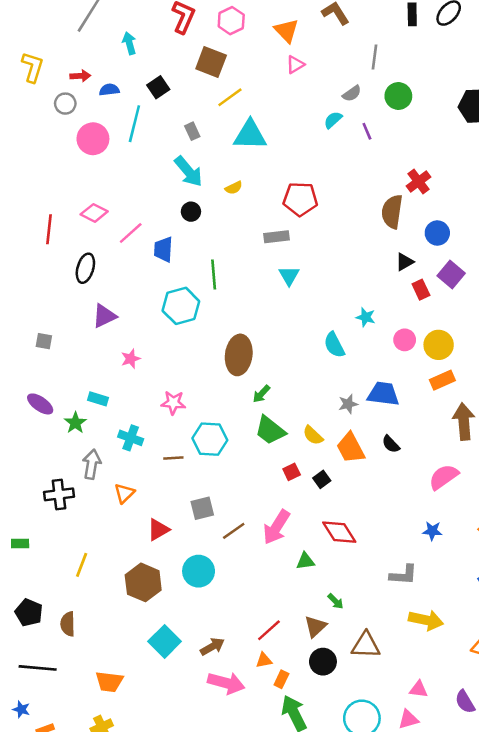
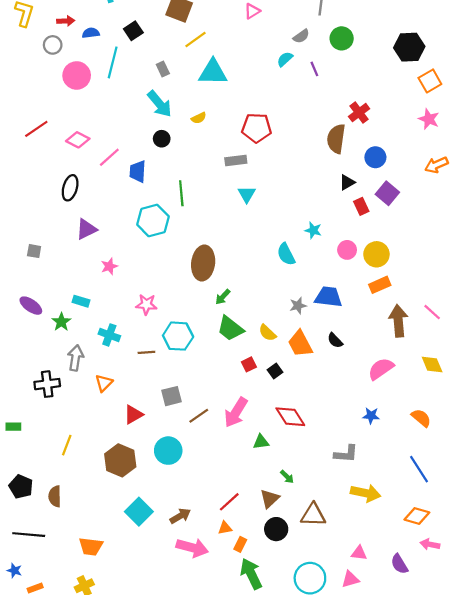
red line: (49, 229) -> (36, 129), moved, turned 50

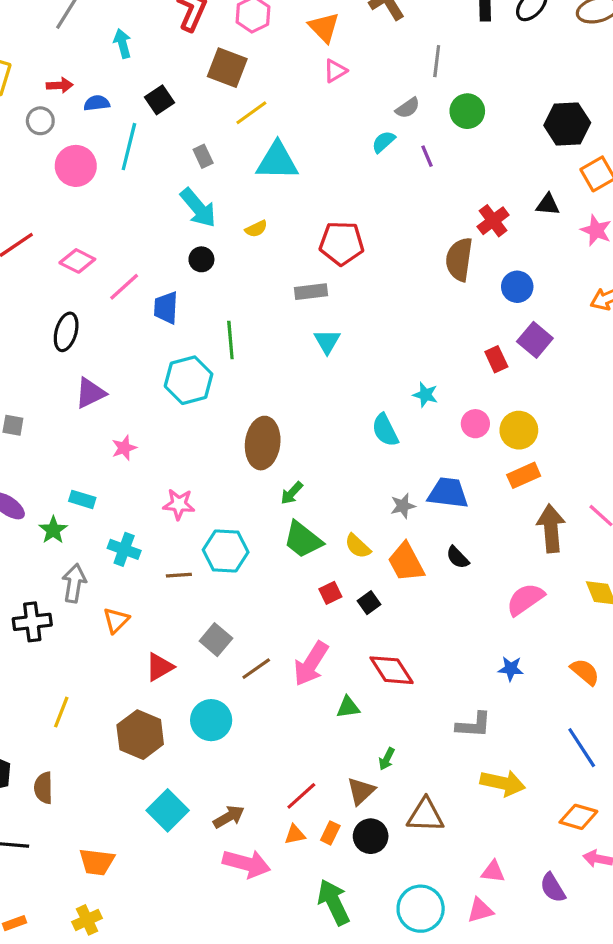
black triangle: (347, 182) -> (548, 205), moved, turned 35
gray square: (171, 396) -> (216, 640), turned -36
green arrow: (287, 477) -> (387, 759), turned 72
orange rectangle: (240, 544) -> (330, 833), moved

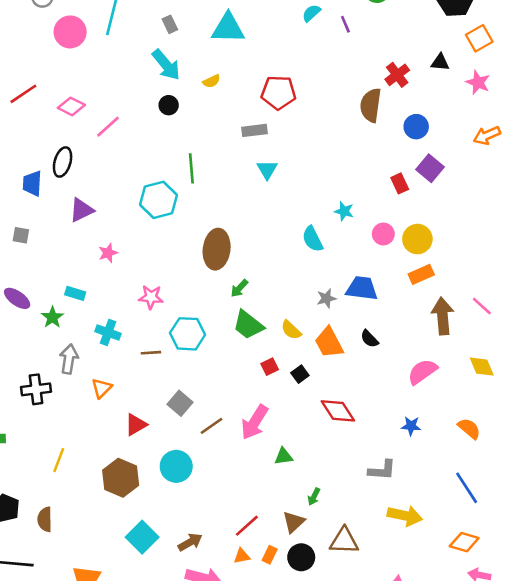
blue trapezoid: (166, 308) -> (32, 183), moved
red diamond: (392, 670) -> (338, 411), moved

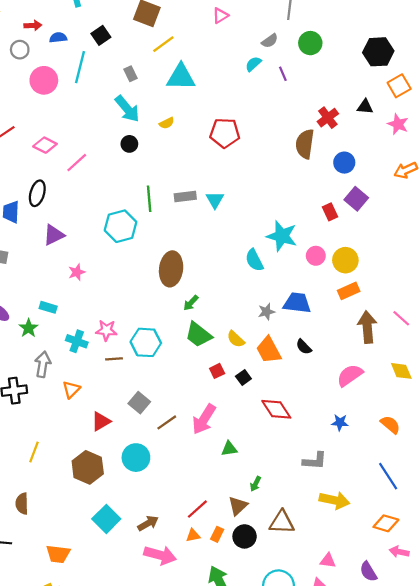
gray rectangle: (254, 130) -> (185, 197), moved
cyan star: (344, 211) -> (282, 236), size x1.8
pink star: (151, 297) -> (106, 330), moved

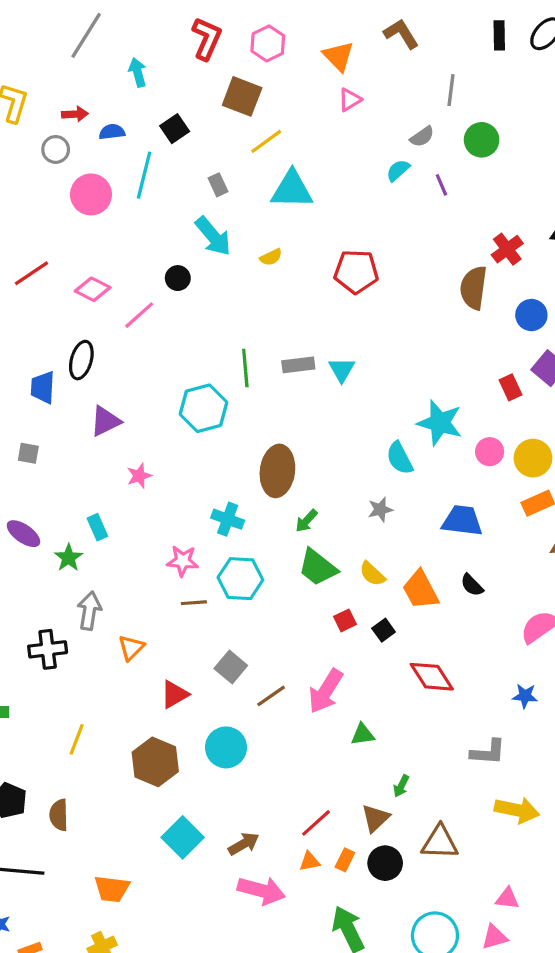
black circle: (129, 144) -> (178, 278), moved
cyan rectangle: (48, 307) -> (97, 527), turned 49
gray star: (266, 312) -> (380, 510), moved
cyan cross: (77, 341) -> (228, 519), moved

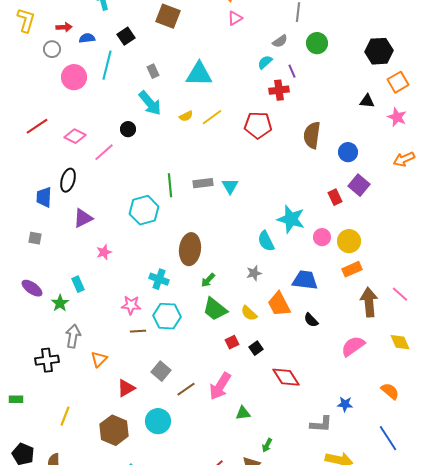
yellow line: (266, 141) -> (212, 117), moved
red cross: (507, 249) -> (279, 90), moved, turned 30
red pentagon: (356, 272) -> (258, 125), moved
orange trapezoid: (420, 590) -> (279, 304), moved
blue star: (525, 696) -> (345, 404), moved

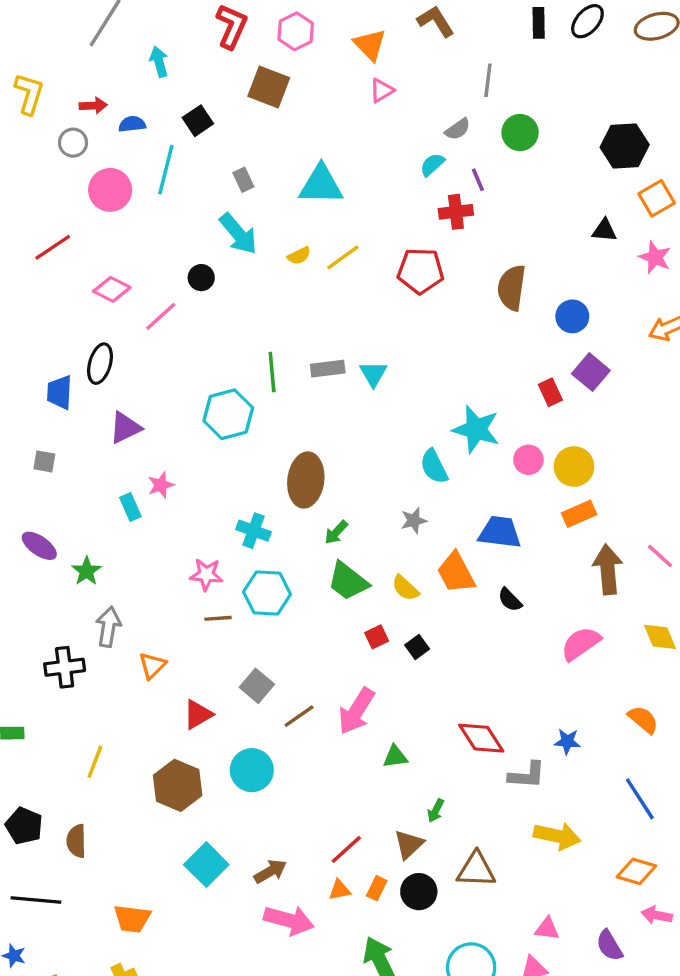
red line: (37, 126) -> (53, 247), moved
cyan rectangle: (78, 284) -> (130, 507), moved
red diamond: (286, 377) -> (481, 738), moved

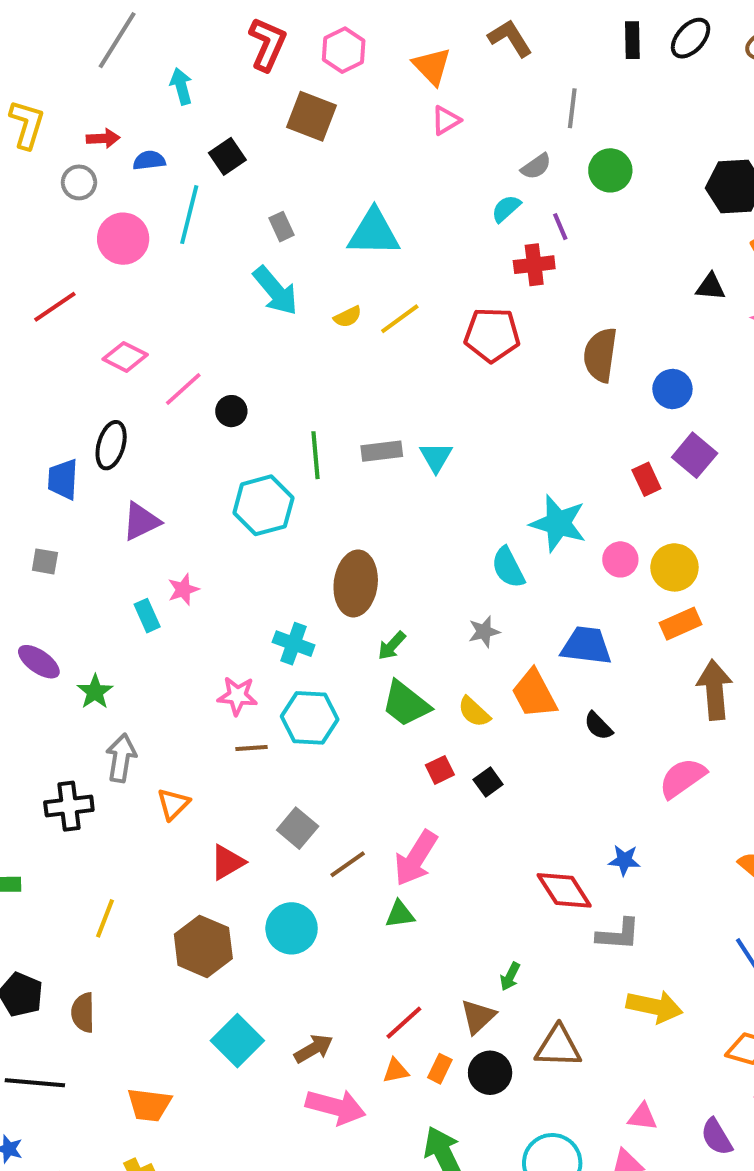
black circle: (201, 278) -> (231, 411), moved
blue star: (567, 741) -> (624, 860), moved
green triangle: (395, 757) -> (400, 914), moved

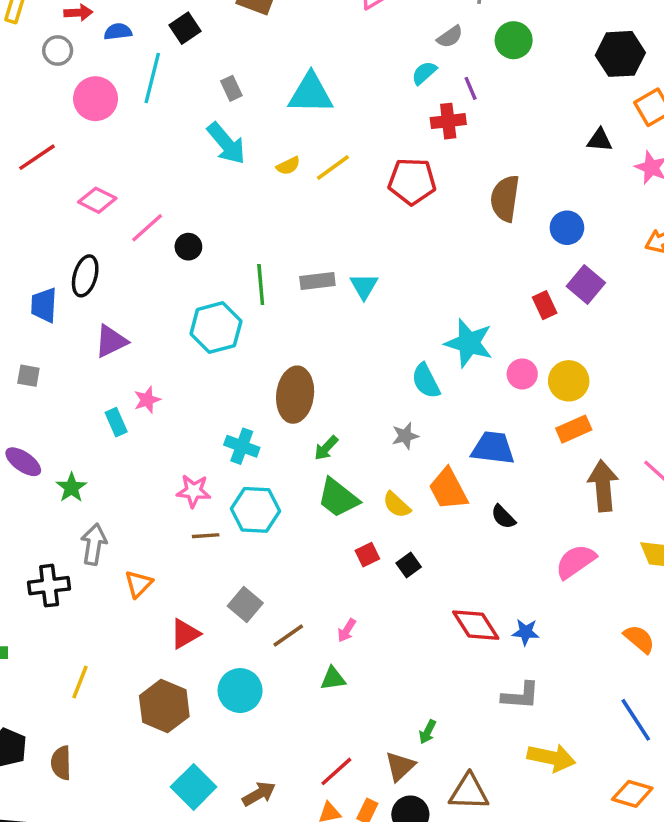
pink arrow: (416, 858) -> (347, 630), size x0.5
red diamond: (564, 890) -> (476, 625), moved

